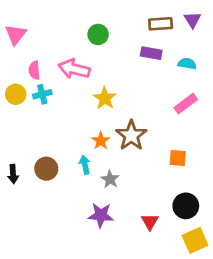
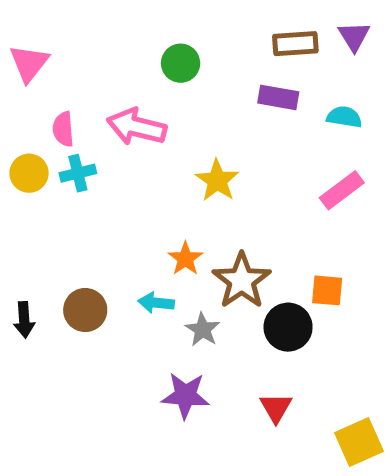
yellow star: (105, 98) -> (217, 180), moved
brown star: (131, 135) -> (242, 281), moved
cyan arrow: (85, 165) -> (156, 303), turned -72
black circle: (186, 206) -> (288, 327), moved

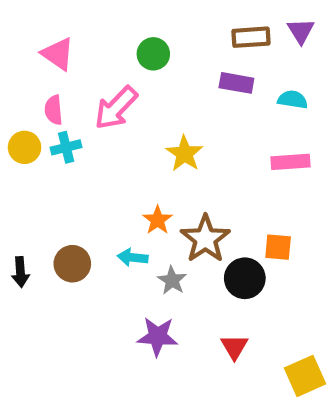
pink triangle: (29, 63) -> (58, 54), moved, turned -33
pink arrow: (137, 127) -> (116, 108), turned -60
pink rectangle: (342, 190) -> (290, 162), turned 33

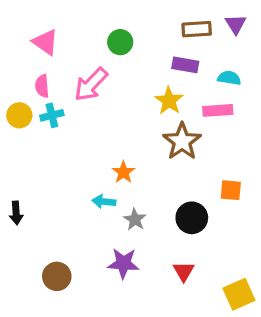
yellow star: (185, 154) -> (169, 101), moved
pink rectangle: (290, 162) -> (218, 110), moved
brown star: (205, 239) -> (182, 141), moved
orange square: (278, 247) -> (231, 190), moved
brown circle: (72, 264) -> (57, 276), moved

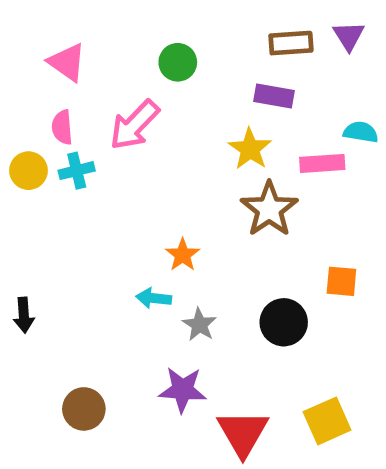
cyan semicircle: (229, 78) -> (361, 132), moved
red triangle: (184, 271) -> (243, 433), moved, size x1.6
yellow square: (239, 294) -> (327, 421), moved

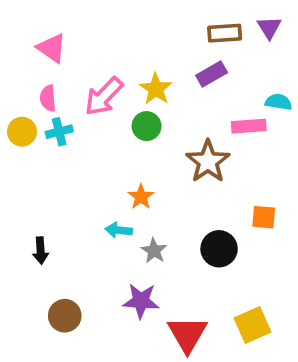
green circle: (178, 62) -> (147, 126), moved
purple rectangle: (274, 96) -> (212, 74), turned -40
yellow star: (250, 149) -> (156, 89), moved
black arrow: (24, 315) -> (41, 251), moved

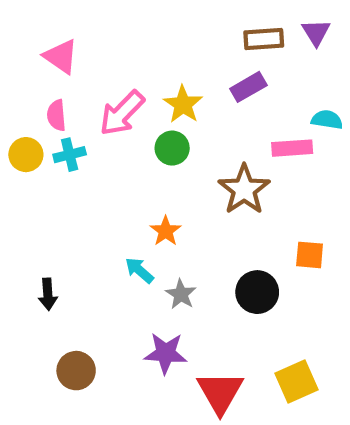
cyan arrow: (119, 230) -> (139, 270), turned 35

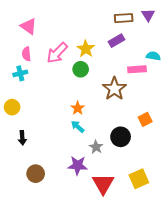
yellow circle: (26, 155) -> (12, 107), moved
cyan cross: (70, 155) -> (20, 73), moved
orange square: (310, 255) -> (145, 119), turned -32
cyan arrow: (139, 270) -> (78, 127), moved
gray star: (181, 294) -> (96, 147), moved

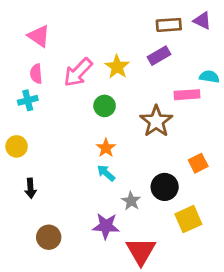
purple triangle: (148, 15) -> (202, 21), turned -32
green circle: (81, 69) -> (105, 106), moved
yellow square: (139, 179) -> (188, 219), moved

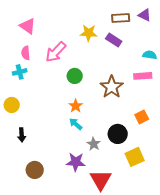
purple rectangle: (159, 56) -> (114, 40), turned 63
yellow star: (117, 67) -> (89, 33), moved, turned -30
pink rectangle: (187, 95) -> (143, 76), moved

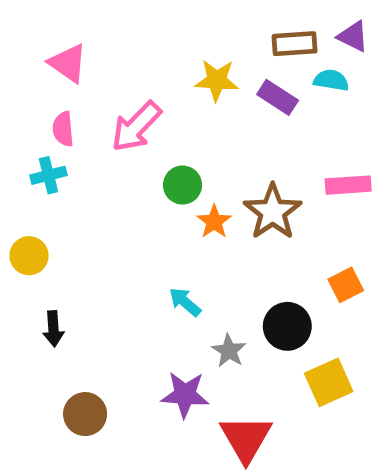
cyan semicircle: (150, 55) -> (331, 80), moved
orange star: (76, 106) -> (214, 222), moved

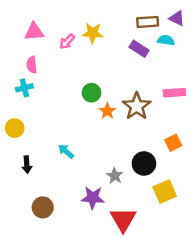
pink triangle: (68, 63) -> (34, 32), turned -40
yellow star: (217, 80) -> (93, 33), moved
pink arrow: (136, 127) -> (67, 41), moved, size x0.6
cyan arrow: (185, 302) -> (66, 151), moved

